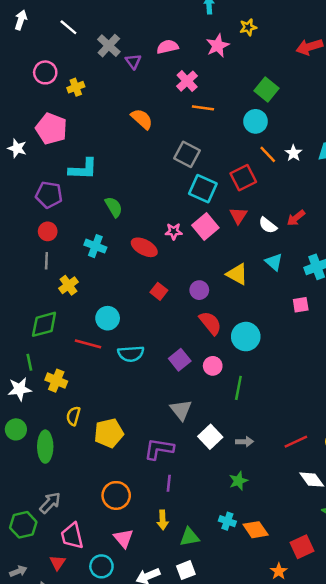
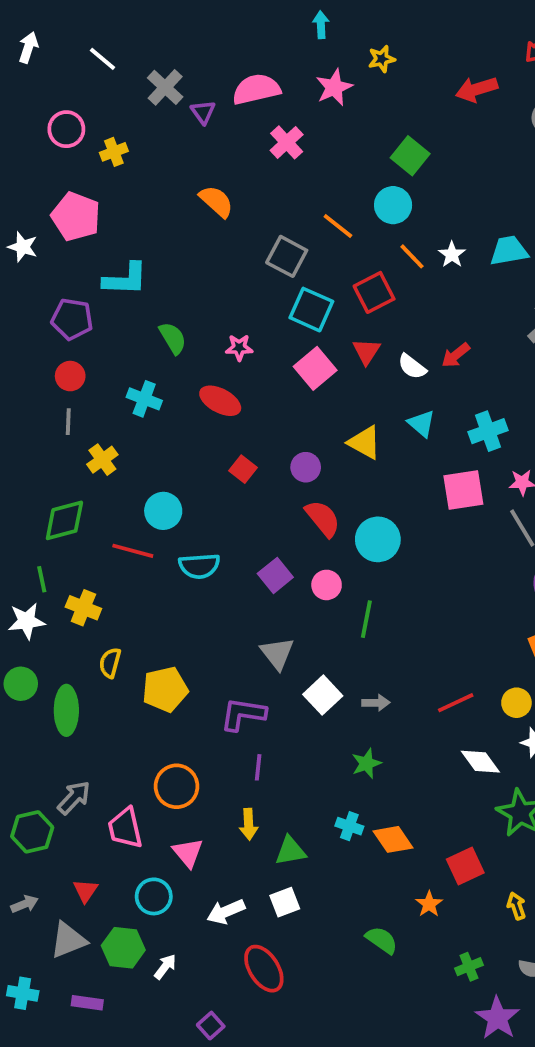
pink semicircle: (167, 47) -> (256, 89), size x1.4
orange line: (203, 108) -> (338, 226), moved, turned 30
pink star: (174, 231) -> (239, 348), moved
pink square: (301, 305) -> (463, 490), size x1.6
pink trapezoid: (72, 536) -> (125, 828), moved

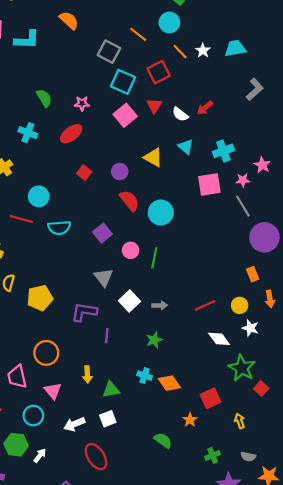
cyan L-shape: (125, 279) -> (27, 40), moved
red ellipse: (220, 401) -> (71, 134), turned -65
pink circle: (327, 585) -> (131, 250), moved
purple line: (258, 767) -> (107, 336), moved

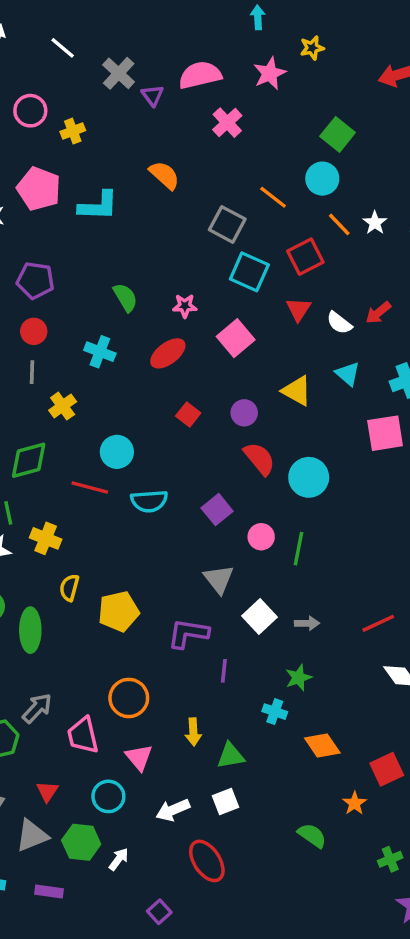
pink square: (125, 115) -> (236, 338), moved
cyan cross: (145, 376) -> (275, 712), moved

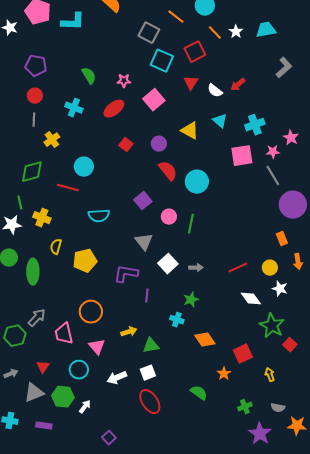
cyan semicircle: (149, 501) -> (99, 216), moved
yellow arrow: (193, 732) -> (129, 332), turned -105
red ellipse: (207, 861) -> (150, 402), moved

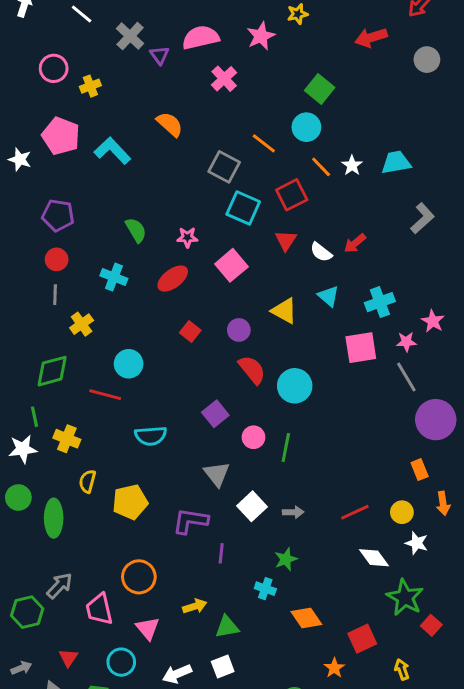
cyan L-shape: (73, 22) -> (112, 151), turned -135

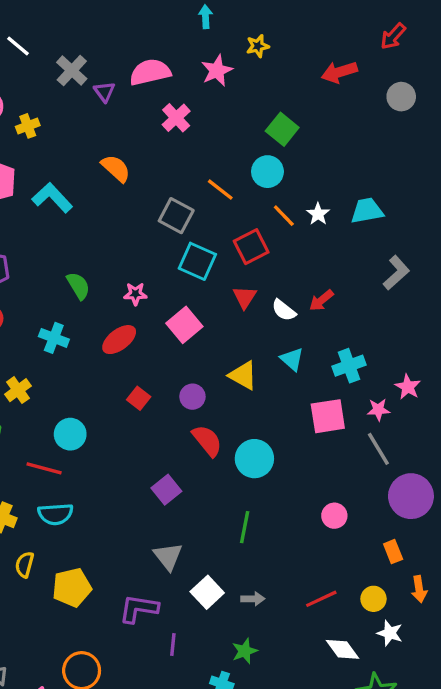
cyan semicircle: (151, 436) -> (55, 514), moved
pink circle: (254, 437) -> (334, 516), moved

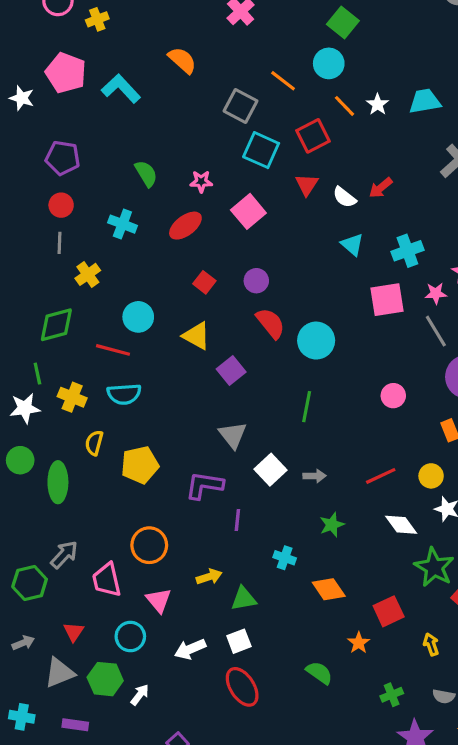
yellow triangle: (243, 375) -> (196, 336), moved
green star: (245, 651) -> (332, 525), moved

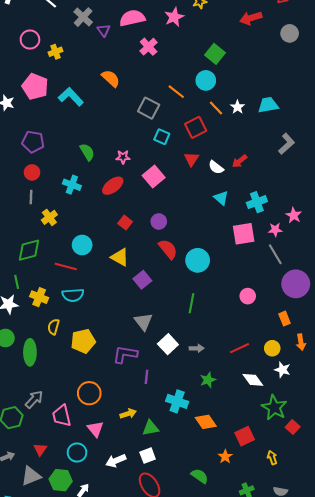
cyan square: (261, 150) -> (162, 137), size x0.7
cyan cross: (285, 558) -> (177, 401), size x1.5

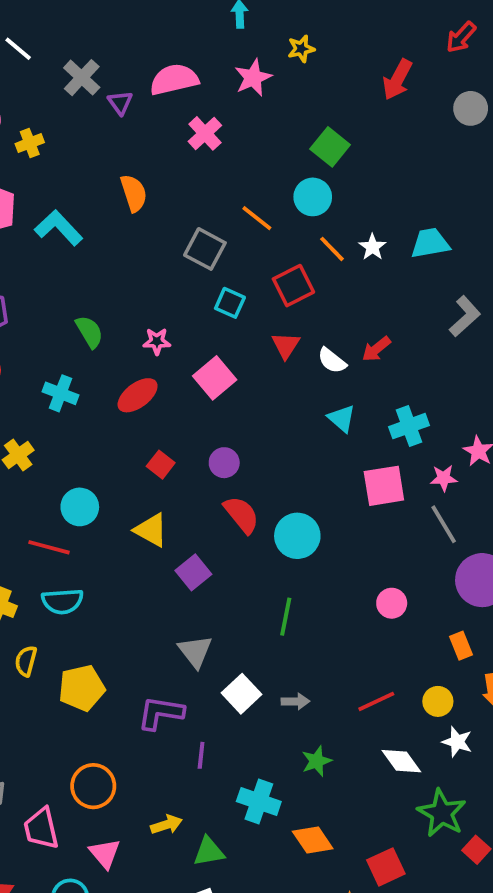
red arrow: (251, 18) -> (397, 80), turned -45
orange semicircle: (111, 78) -> (134, 193), turned 30

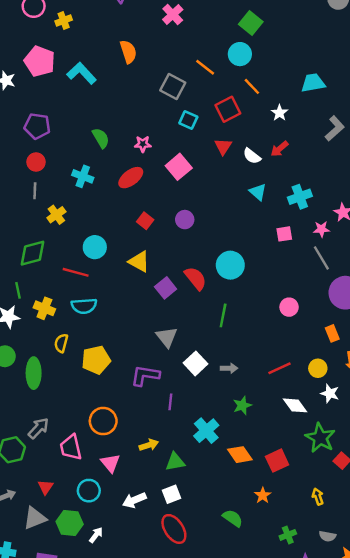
white star: (372, 247) -> (279, 113), moved
pink square: (384, 486) -> (284, 234), size x0.6
red semicircle: (241, 515) -> (196, 278), moved
cyan cross: (259, 802) -> (206, 431), turned 30
red square: (386, 867) -> (277, 461), moved

